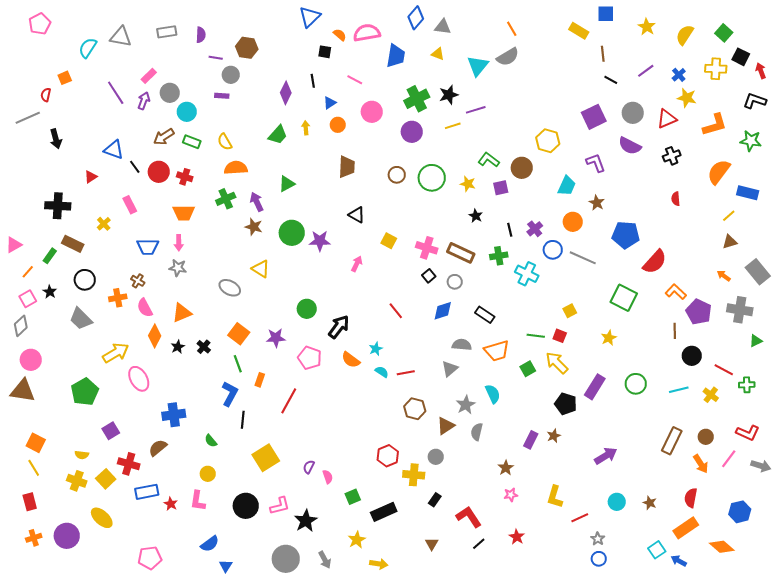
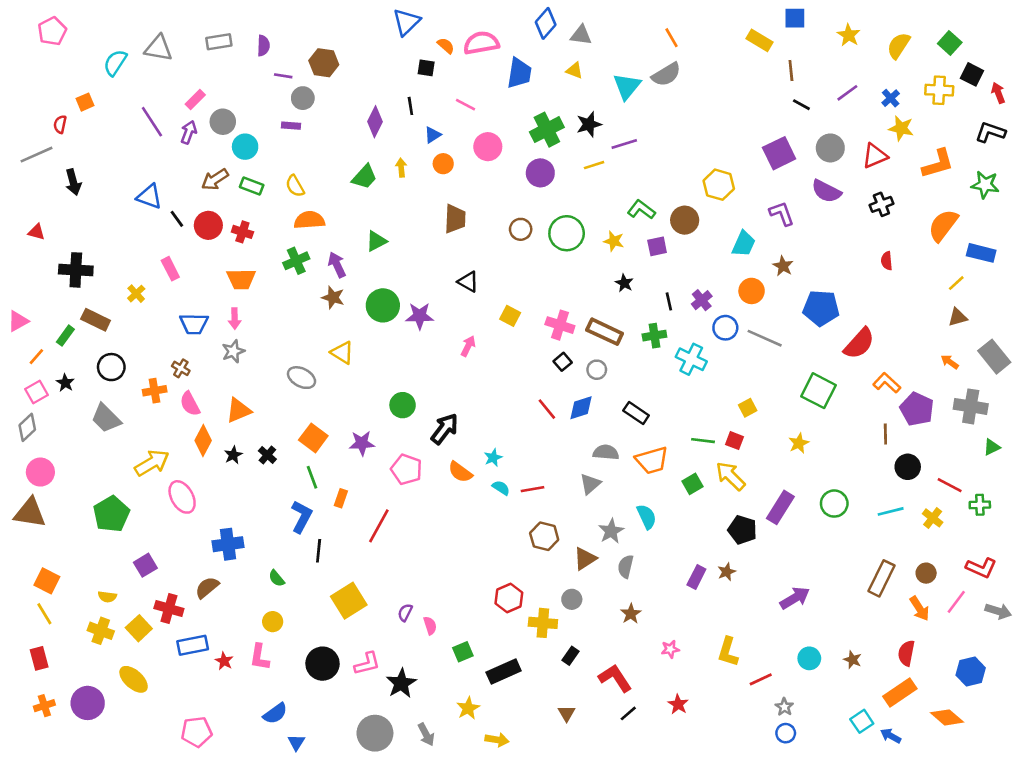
red triangle: (91, 177) -> (36, 232), moved, turned 48
gray star: (178, 268) -> (233, 351), turned -30
red line: (396, 311) -> (547, 409), moved
brown star: (506, 468) -> (631, 614), moved

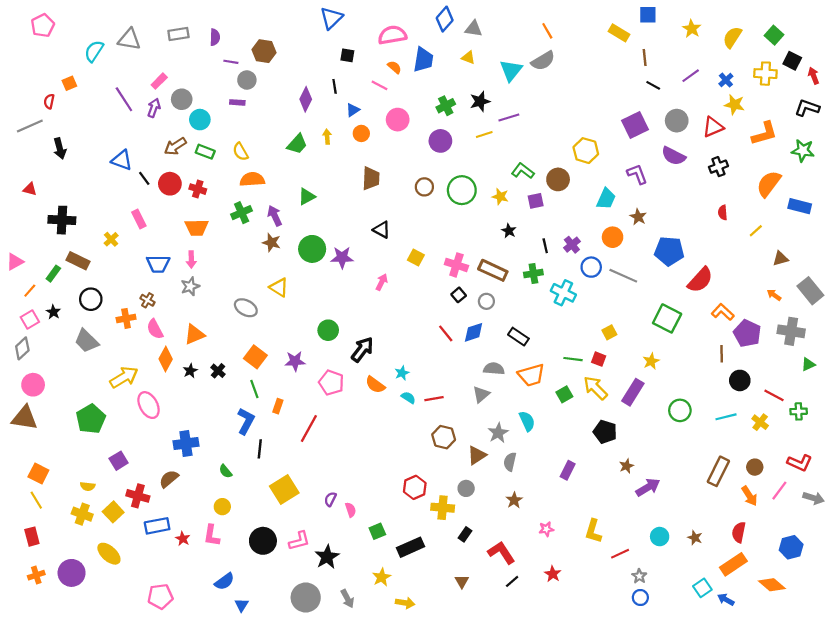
orange semicircle: (446, 46) -> (394, 67), moved
green cross: (547, 130) -> (446, 106), size x0.7
yellow line: (956, 283) -> (756, 231), moved
purple rectangle: (780, 507) -> (633, 392), moved
brown star: (727, 572) -> (626, 466), moved

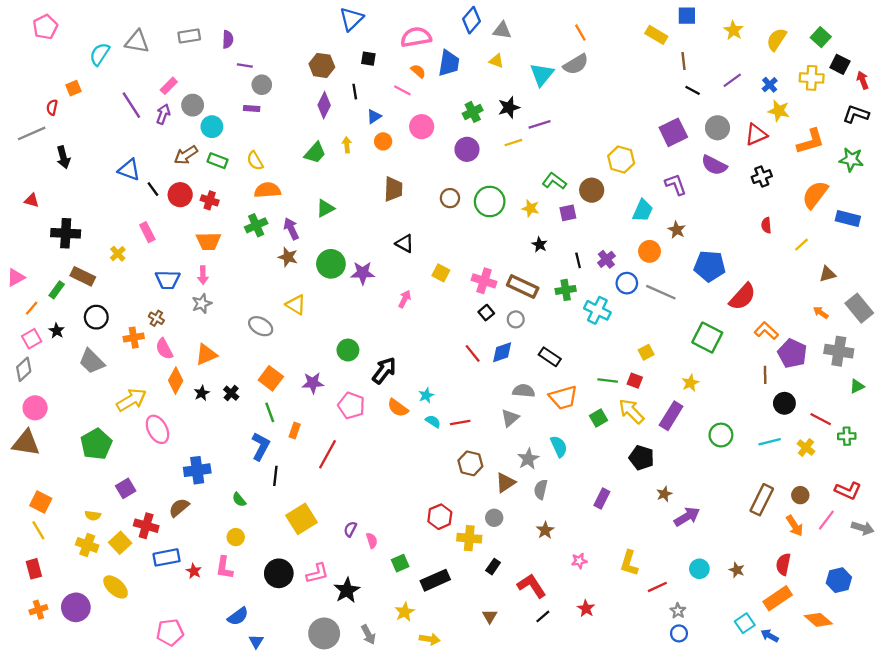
brown hexagon: (264, 51) -> (322, 65), moved

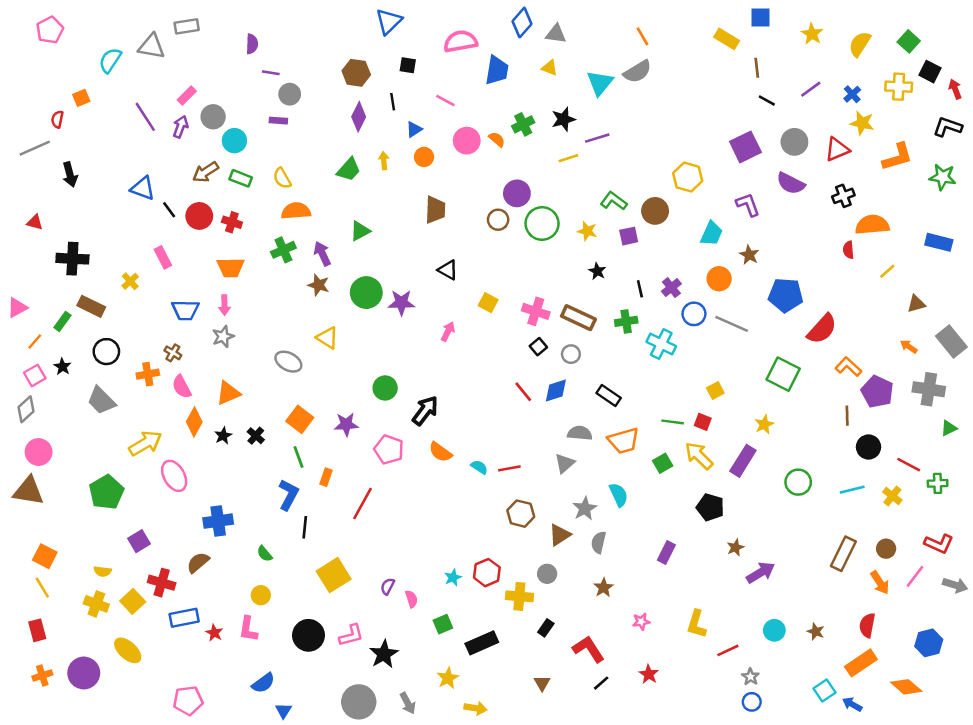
gray rectangle: (189, 36) -> (187, 26), moved
orange semicircle: (418, 71) -> (497, 139), moved
purple circle: (467, 149) -> (517, 193), moved
orange semicircle: (815, 195) -> (872, 225), moved, turned 48
cyan star: (426, 395) -> (453, 578), moved

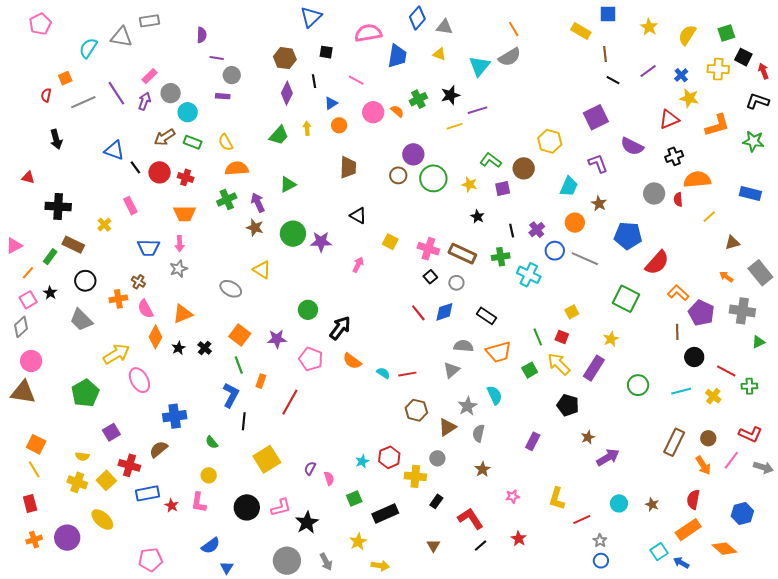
green square: (909, 41) -> (726, 33), turned 30
gray circle: (794, 142) -> (654, 193), moved
gray line: (35, 148) -> (83, 102), moved
green line: (673, 422) -> (538, 337), turned 60

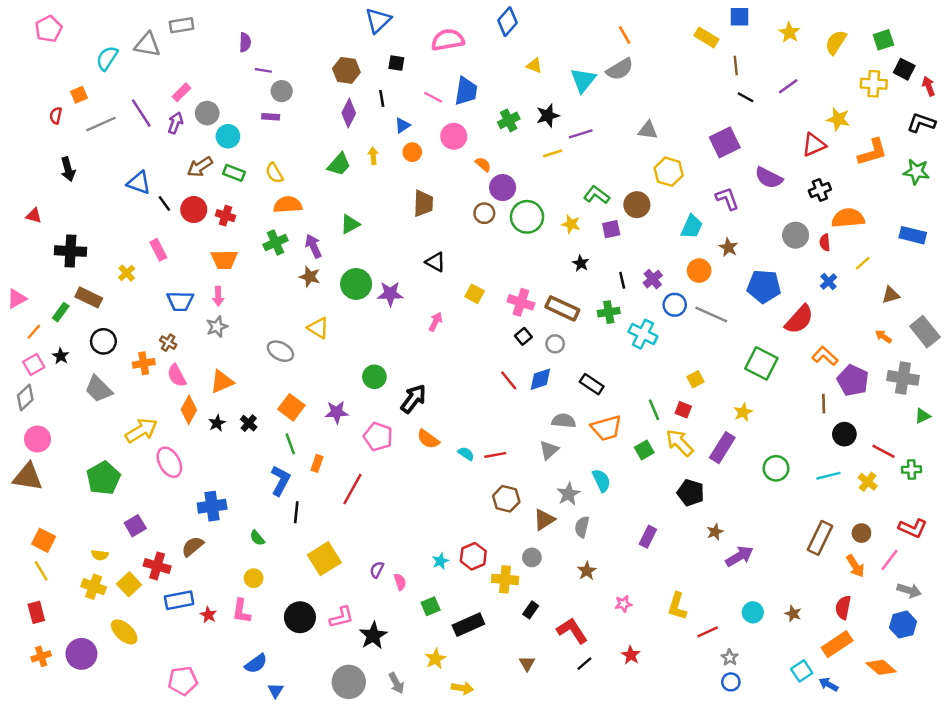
gray triangle: (444, 27) -> (648, 130), moved
blue trapezoid: (397, 56) -> (466, 91), moved
blue cross: (681, 75) -> (829, 282), moved
orange semicircle: (397, 111) -> (483, 164), moved
gray arrow: (763, 467) -> (909, 590), moved

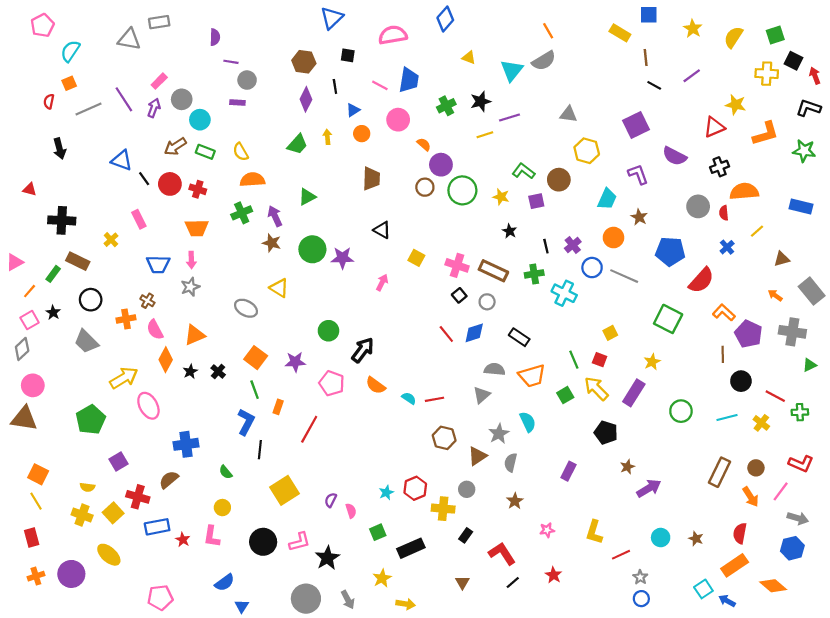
cyan semicircle: (107, 58) -> (70, 51), moved

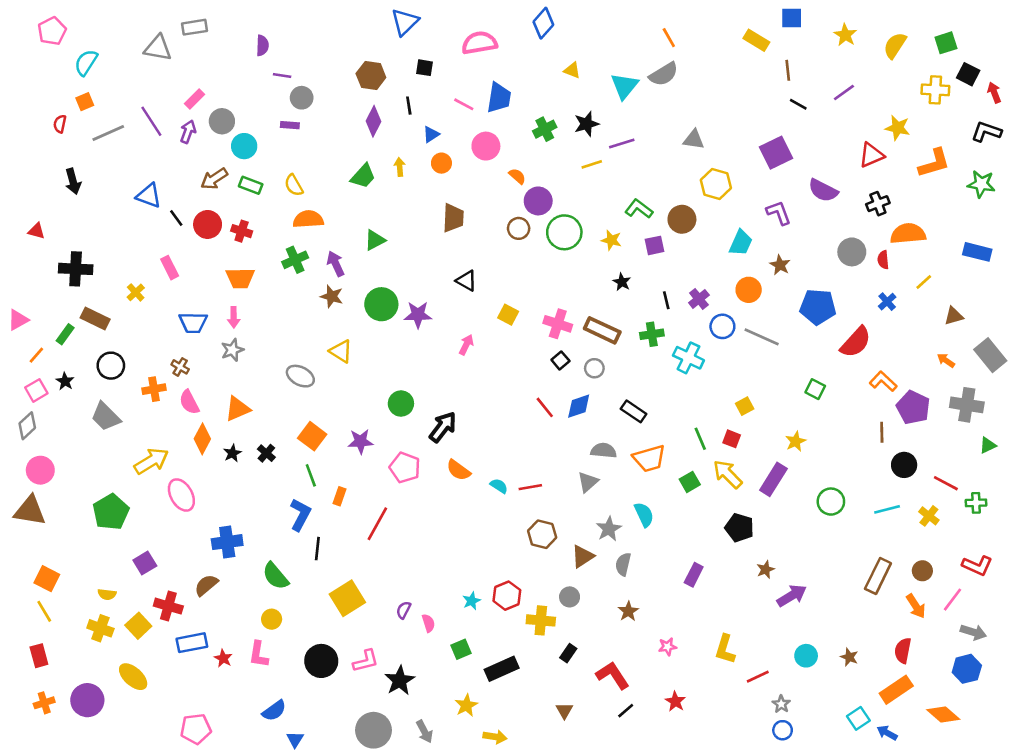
green square: (668, 319) -> (815, 389), size x0.6
green semicircle: (226, 472) -> (276, 576), size x1.6

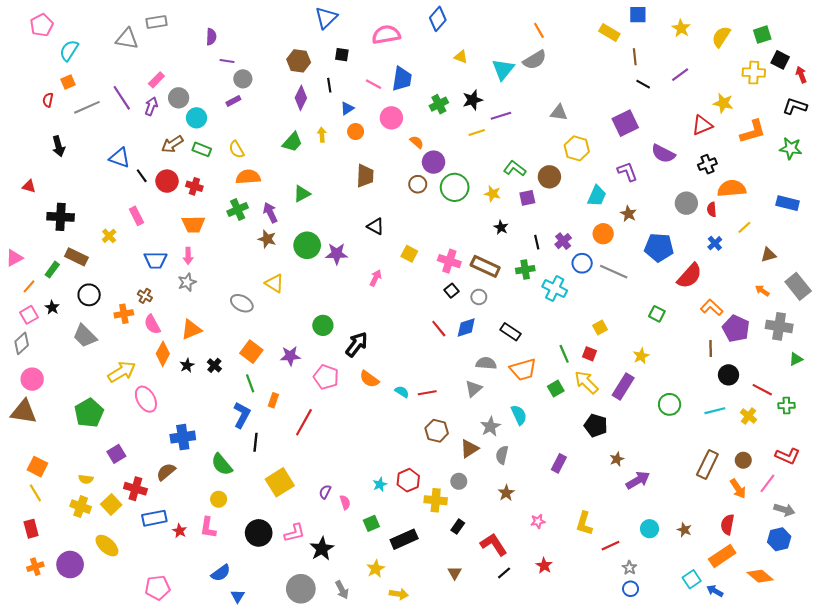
purple rectangle: (290, 125) -> (233, 101), turned -32

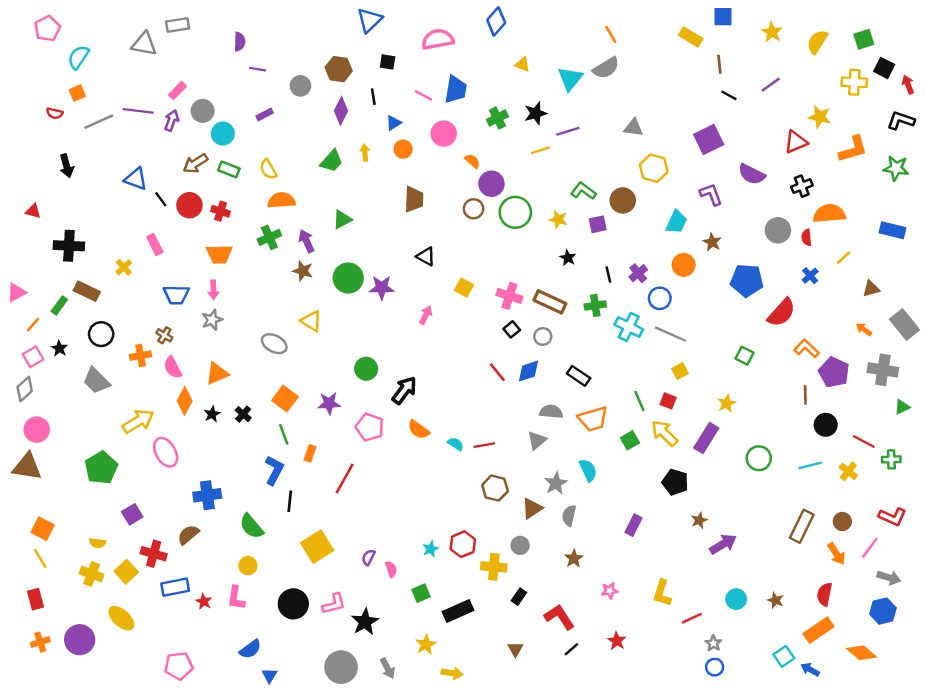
gray circle: (243, 79) -> (300, 86), moved
purple line: (122, 98) -> (138, 111), turned -50
red semicircle: (48, 100) -> (55, 113), turned -88
gray line: (614, 272) -> (670, 334), moved

